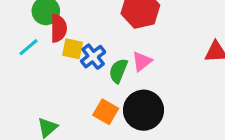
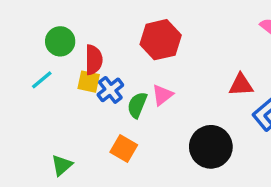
red semicircle: (58, 28) -> (94, 60), moved
black circle: (143, 110) -> (211, 147), moved

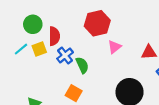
yellow square: (89, 82) -> (39, 49), moved, turned -32
pink triangle: (162, 95) -> (114, 47), moved
green semicircle: (137, 105) -> (82, 65), turned 133

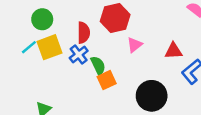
red semicircle: (54, 36) -> (84, 33), moved
yellow square: (39, 49) -> (50, 47), size x1.5
orange square: (74, 93) -> (107, 80), moved, turned 35

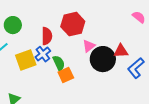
yellow square: (50, 47) -> (26, 60), moved
black circle: (152, 96) -> (103, 59), moved

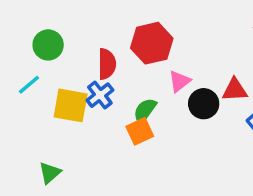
black circle: (103, 59) -> (204, 104), size x0.7
yellow square: (26, 60) -> (71, 105), turned 30
green semicircle: (59, 63) -> (145, 111), moved, turned -119

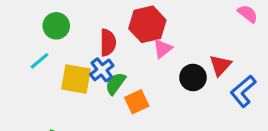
pink triangle: (179, 81) -> (163, 49), moved
red triangle: (235, 90) -> (220, 65), turned -45
green semicircle: (145, 111) -> (115, 84), moved

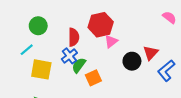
yellow square: (76, 79) -> (41, 69), moved

